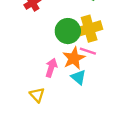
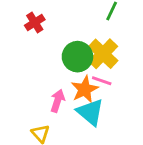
yellow cross: (89, 29) -> (103, 54), turned -30
cyan triangle: (78, 77) -> (90, 112), size x1.5

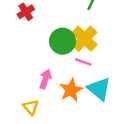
orange star: (85, 89) -> (71, 90), moved
cyan triangle: (90, 112) -> (99, 89), moved

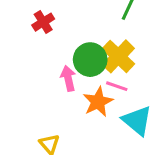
pink arrow: (45, 79) -> (68, 78), moved, turned -30
orange star: (71, 90) -> (98, 102), moved

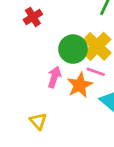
pink arrow: (68, 78) -> (54, 77), moved, turned 30

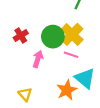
red cross: (33, 17) -> (21, 36), moved
orange star: (80, 85) -> (67, 90), moved

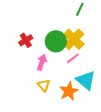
pink line: (71, 55) -> (73, 58), turned -56
yellow triangle: (25, 94) -> (44, 85), moved

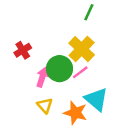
green circle: (56, 41) -> (59, 69), moved
orange star: (69, 91) -> (75, 113), turned -30

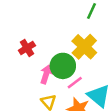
pink line: (80, 72) -> (75, 83), moved

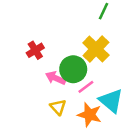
pink arrow: (46, 74) -> (56, 78), turned -84

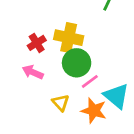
yellow cross: (96, 49) -> (69, 38), moved, turned -32
pink arrow: (56, 78) -> (33, 72), moved

